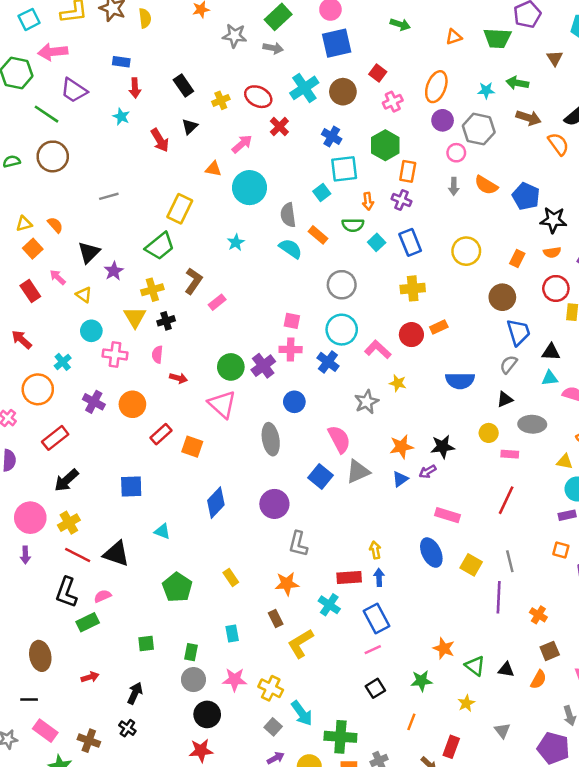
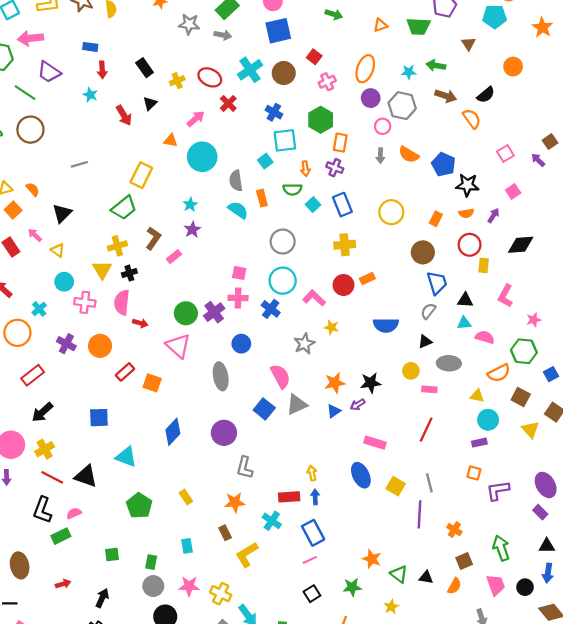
orange rectangle: (318, 235) -> (262, 198), turned 35
purple star: (114, 271) -> (192, 230), moved
pink semicircle: (157, 354) -> (122, 302), size x1.6
cyan triangle: (162, 531) -> (126, 457), size x1.5

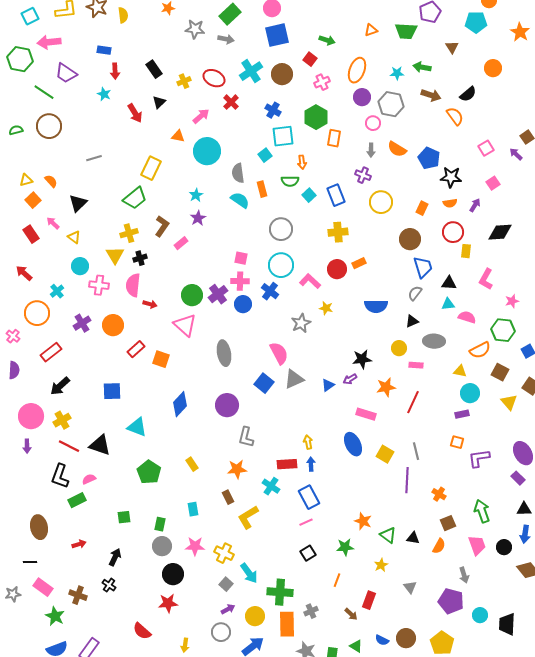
green arrow: (334, 14) -> (327, 40), moved
purple cross: (335, 168) -> (363, 175), moved
purple cross: (66, 344) -> (82, 323), turned 30
blue circle: (241, 344) -> (243, 304), moved
orange star: (335, 383) -> (386, 387), moved

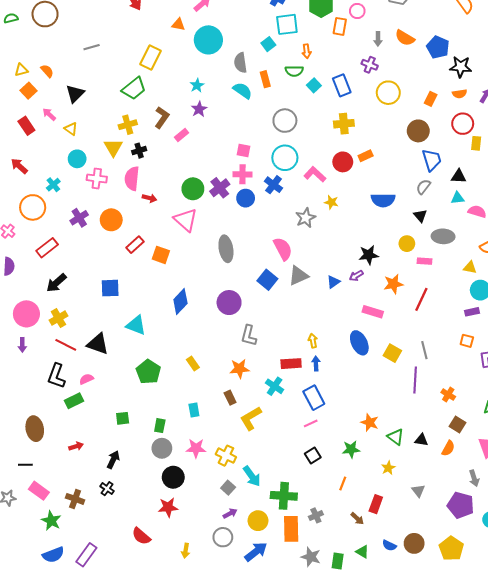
pink circle: (373, 123) -> (357, 11), moved
black triangle: (412, 321) -> (420, 216), turned -48
brown square: (448, 523) -> (458, 425), turned -35

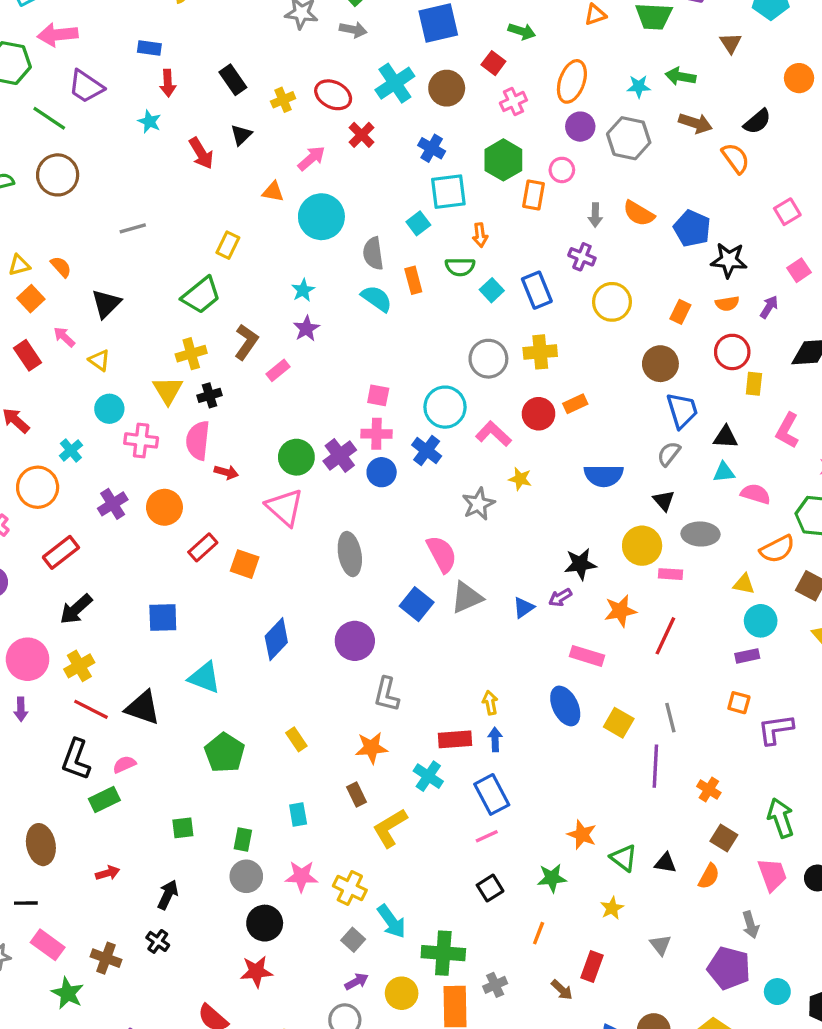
yellow rectangle: (150, 58) -> (228, 245), size x0.7
gray circle: (285, 121) -> (488, 359), moved
yellow circle: (407, 244) -> (642, 546), size x1.5

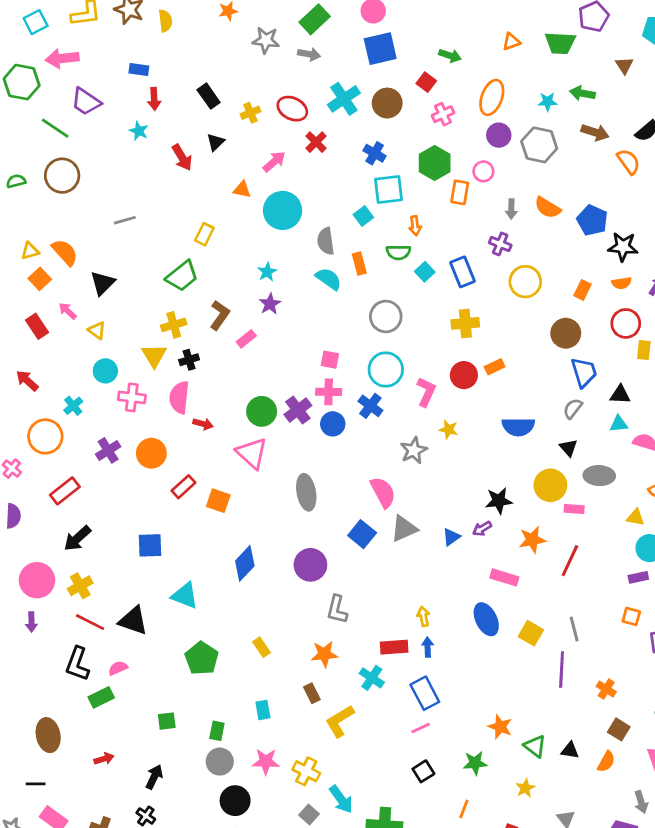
orange semicircle: (61, 267) -> (65, 252), size x1.5
gray circle: (488, 359) -> (386, 316), moved
pink L-shape: (493, 434) -> (426, 392), turned 72

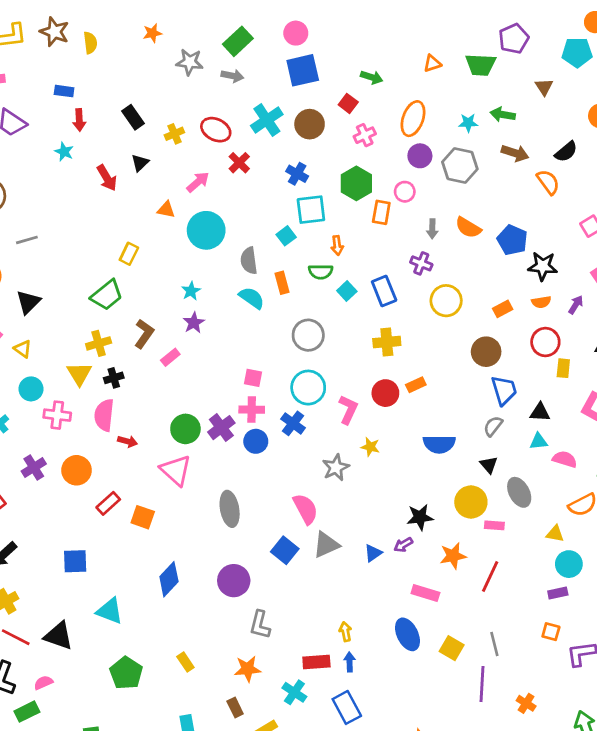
gray line: (125, 220) -> (27, 240), moved
orange rectangle: (582, 290) -> (503, 309), turned 36
gray ellipse: (599, 476) -> (519, 492), turned 60

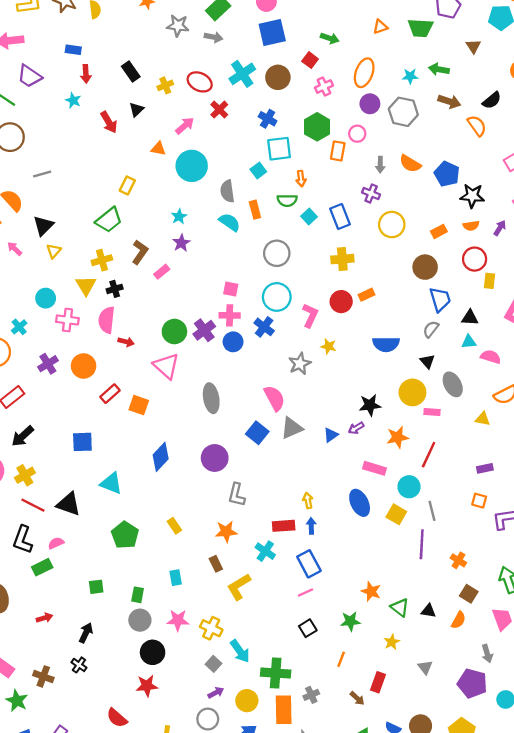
yellow triangle: (23, 349) -> (54, 251), moved, turned 35
cyan circle: (569, 564) -> (409, 487), moved

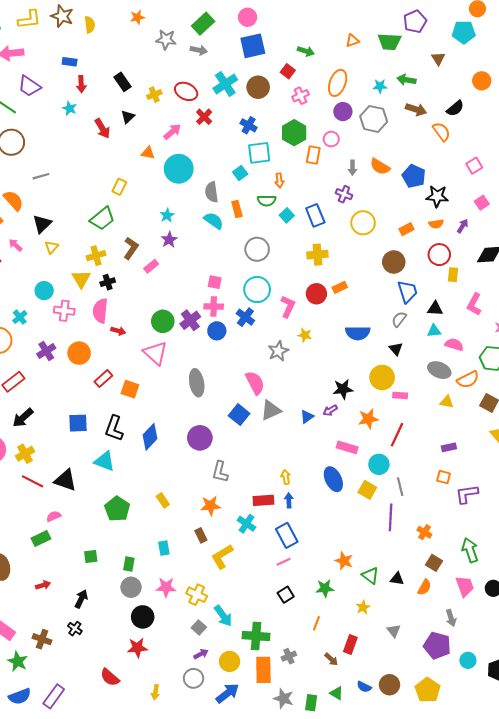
gray ellipse: (453, 384) -> (439, 370), moved, turned -40
black L-shape: (23, 540) -> (114, 428), moved

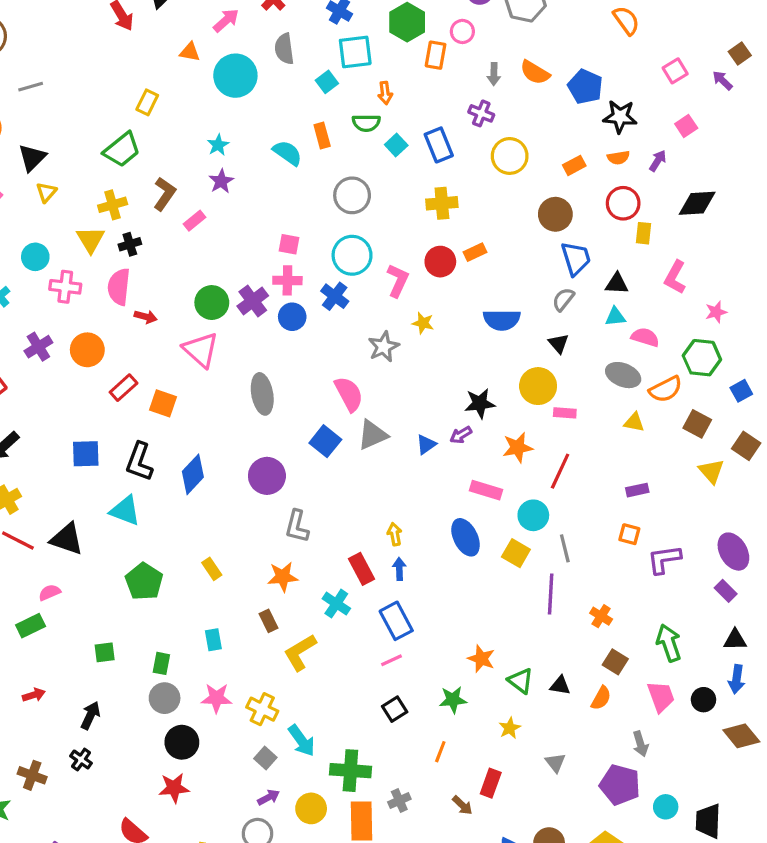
gray semicircle: (212, 192) -> (284, 49), moved
red rectangle: (263, 500) -> (362, 569), turned 66

